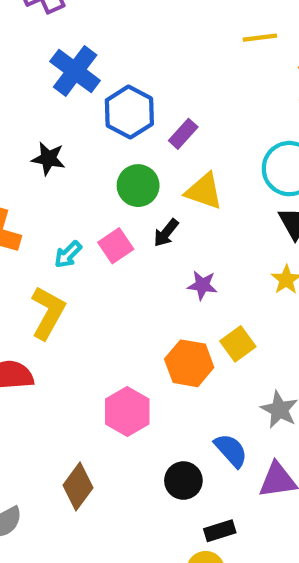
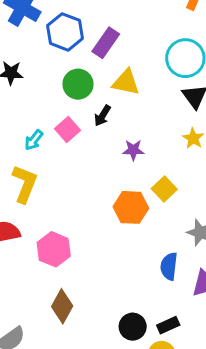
purple rectangle: (183, 134) -> (106, 43), size x1.4
pink hexagon: (127, 412) -> (54, 249), moved
blue semicircle: (231, 450) -> (169, 266), turned -124
black circle: (183, 481) -> (133, 327), moved

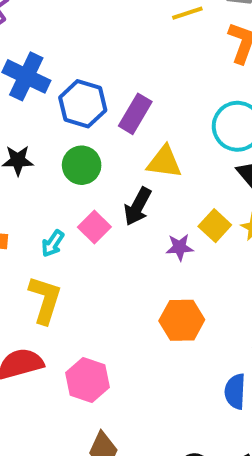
green circle: (78, 84) -> (82, 165), moved
black arrow: (102, 116) -> (138, 206), size x1.4
yellow square: (164, 189) -> (215, 226), moved

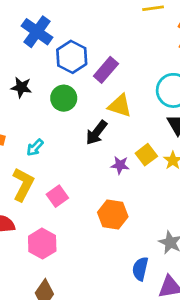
pink square: (94, 227) -> (57, 196), moved

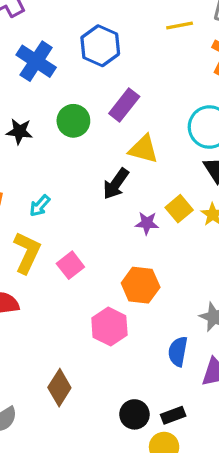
blue hexagon: (72, 57) -> (100, 46), moved
green circle: (64, 98) -> (73, 121), moved
pink hexagon: (42, 244) -> (109, 327), moved

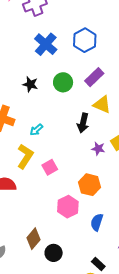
black arrow: (116, 184) -> (83, 123), turned -30
blue semicircle: (178, 351) -> (97, 222), moved
black circle: (134, 414) -> (54, 253), moved
black rectangle: (173, 415) -> (98, 264), turned 56

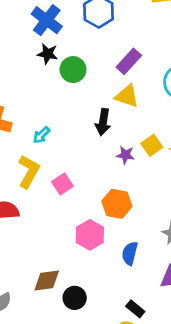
purple rectangle: (94, 77) -> (129, 61), moved
black star: (30, 84) -> (48, 54), moved
brown diamond: (33, 239) -> (47, 281), turned 45

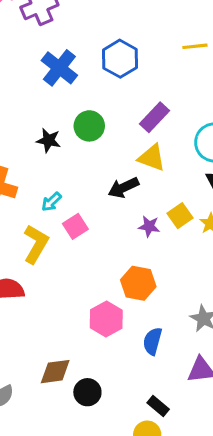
black star: (48, 54) -> (49, 140), moved
black arrow: (103, 122) -> (123, 188), turned 55
pink square: (62, 184) -> (75, 226), moved

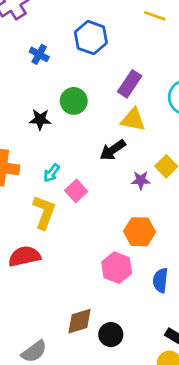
yellow line: (195, 46) -> (155, 16), turned 35
blue cross: (59, 68) -> (39, 54), size x0.6

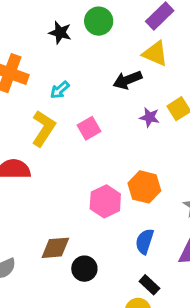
pink square: (76, 191) -> (89, 128), moved
orange hexagon: (140, 232) -> (144, 187), moved
blue semicircle: (160, 280) -> (145, 241), moved

